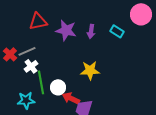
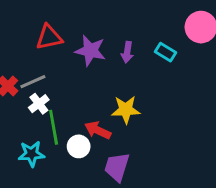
white circle: (58, 87) -> (79, 146), moved
red arrow: (71, 98) -> (98, 130), moved

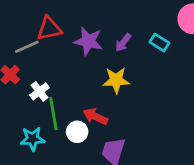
purple arrow: (127, 52) -> (123, 43), turned 30
gray line: (33, 82) -> (27, 47), moved
yellow star: (126, 110) -> (116, 80), moved

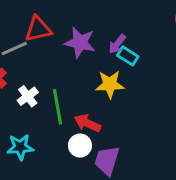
cyan rectangle: (159, 43) -> (128, 56), moved
green line: (53, 114) -> (58, 107), moved
white circle: (77, 132) -> (80, 146), moved

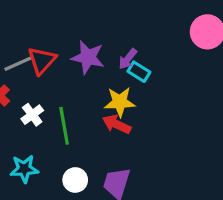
red triangle: (38, 29) -> (42, 61), moved, turned -36
red arrow: (87, 123) -> (117, 124), moved
white circle: (80, 146) -> (75, 180), moved

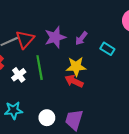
purple star: (88, 57) -> (55, 37), turned -30
cyan rectangle: (139, 72) -> (107, 49), moved
green line: (64, 126) -> (40, 68), moved

